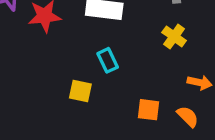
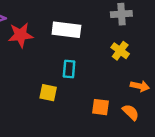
cyan rectangle: (108, 60) -> (69, 69), turned 30

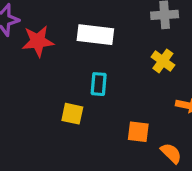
orange semicircle: (131, 112) -> (171, 153), moved

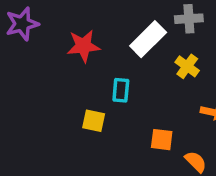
white rectangle: (95, 35) -> (148, 39), moved, turned -52
red star: (38, 41) -> (83, 46), moved

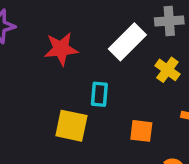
yellow square: (94, 121) -> (71, 126), size x1.4
orange square: (162, 140) -> (141, 131), moved

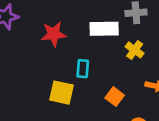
white rectangle: (127, 42) -> (104, 29), turned 44
orange square: (141, 131) -> (115, 97), turned 30

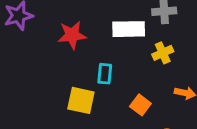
yellow cross: (135, 50) -> (163, 53), turned 30

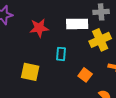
yellow cross: (163, 53) -> (100, 40), size x1.5
yellow square: (81, 100) -> (30, 72), moved

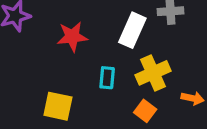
white rectangle: (77, 24) -> (132, 30), turned -65
yellow cross: (100, 40) -> (153, 73), moved

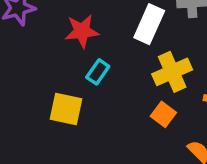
cyan rectangle: (107, 78) -> (98, 72), moved, turned 30

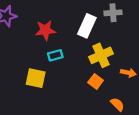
cyan rectangle: (98, 72) -> (55, 55), turned 40

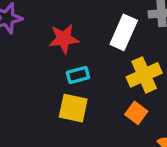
yellow square: (36, 78) -> (73, 108), moved

